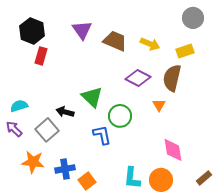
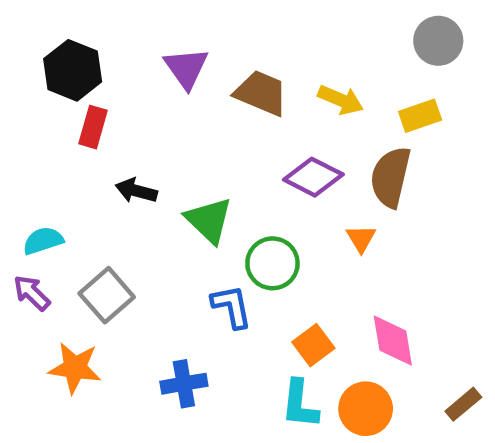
black arrow: (65, 112) -> (136, 191), moved
blue cross: (65, 169) -> (184, 384), moved
orange square: (87, 181) -> (313, 345), moved

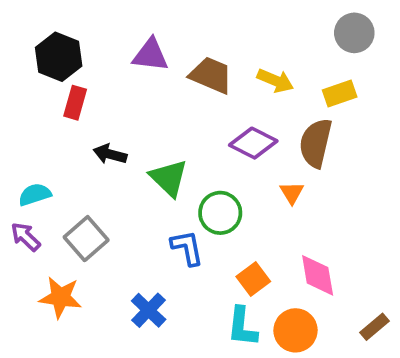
purple triangle: (186, 68) -> (150, 55), turned -48
blue cross: (184, 384) -> (149, 310), turned -36

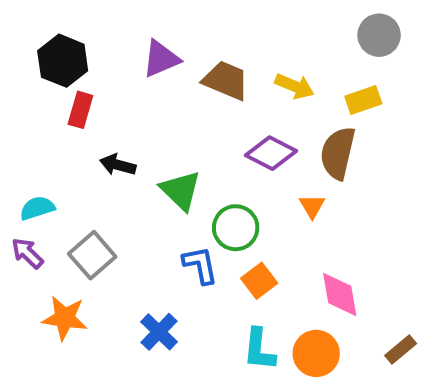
purple triangle: (150, 55) -> (161, 59), turned -30
orange square: (253, 279) -> (259, 281), moved

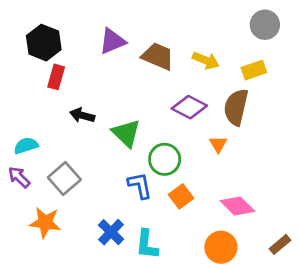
pink diamond: (340, 294) -> (237, 206), turned -36
cyan L-shape: (259, 350) -> (147, 244), moved

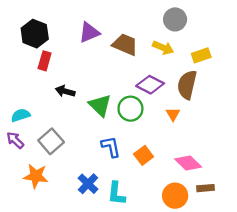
gray circle: (265, 25) -> (175, 19), moved
green circle: (165, 159) -> (130, 109), moved
brown rectangle: (280, 244) -> (206, 188), moved, turned 35

